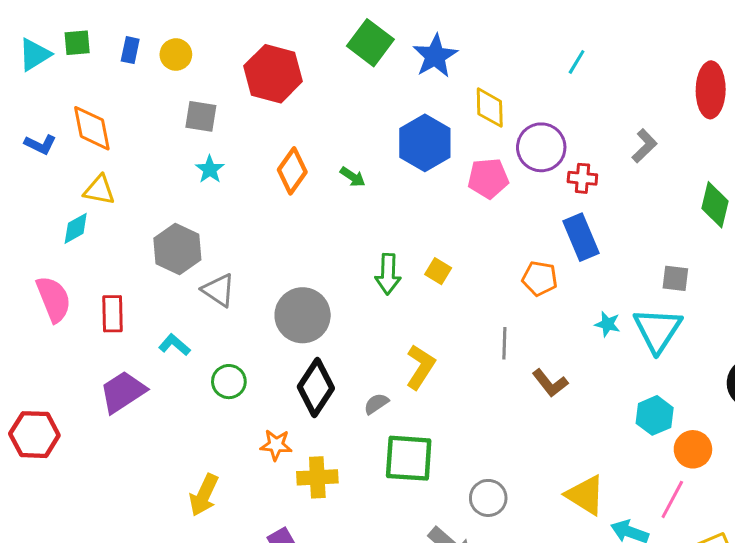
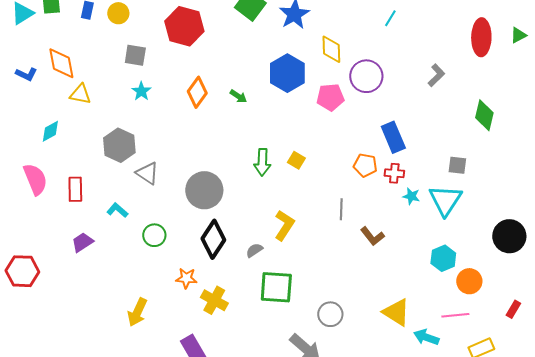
red cross: (582, 178) -> (394, 173), moved
yellow triangle: (99, 190) -> (80, 94), moved
purple trapezoid: (123, 392) -> (82, 242), size x0.7
yellow cross: (317, 477) -> (214, 300), turned 32
pink line: (672, 499) -> (455, 315), turned 56

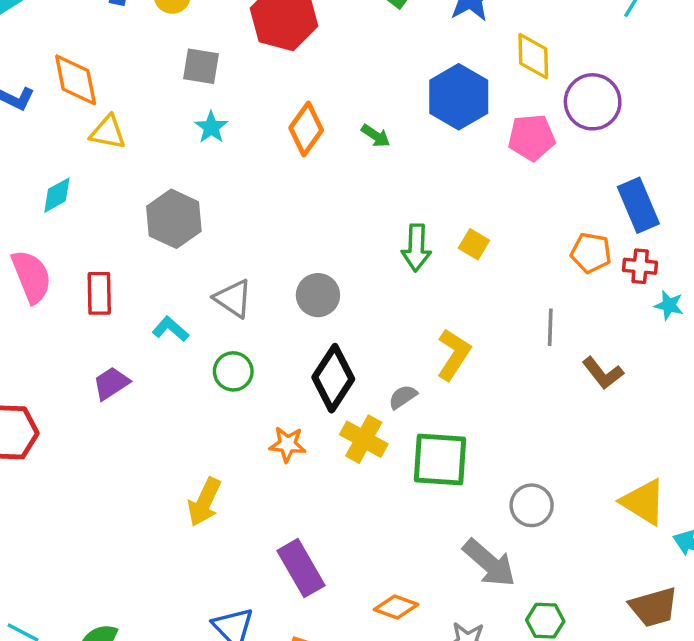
gray triangle: (147, 173) -> (233, 298), moved
gray circle: (204, 190) -> (318, 295), size x0.7
yellow cross: (214, 300) -> (364, 439), moved

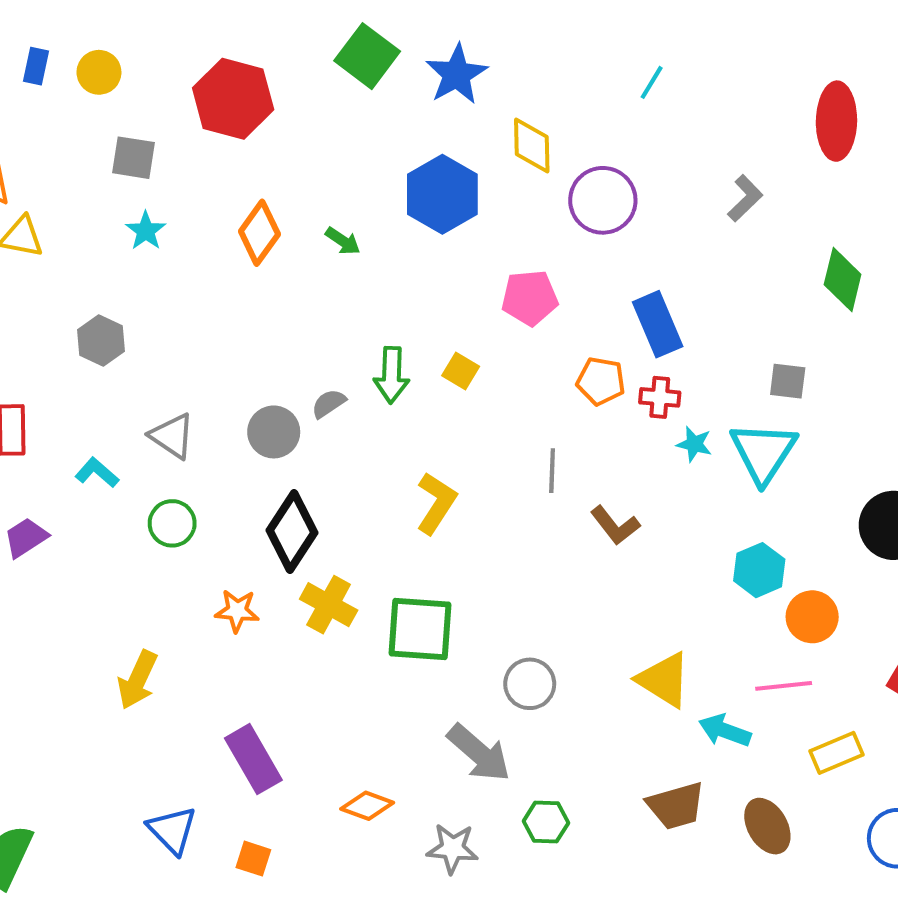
pink pentagon: (532, 137) -> (530, 298), moved
gray hexagon: (174, 219) -> (101, 340), size x0.7
gray semicircle: (403, 397) -> (329, 403), moved

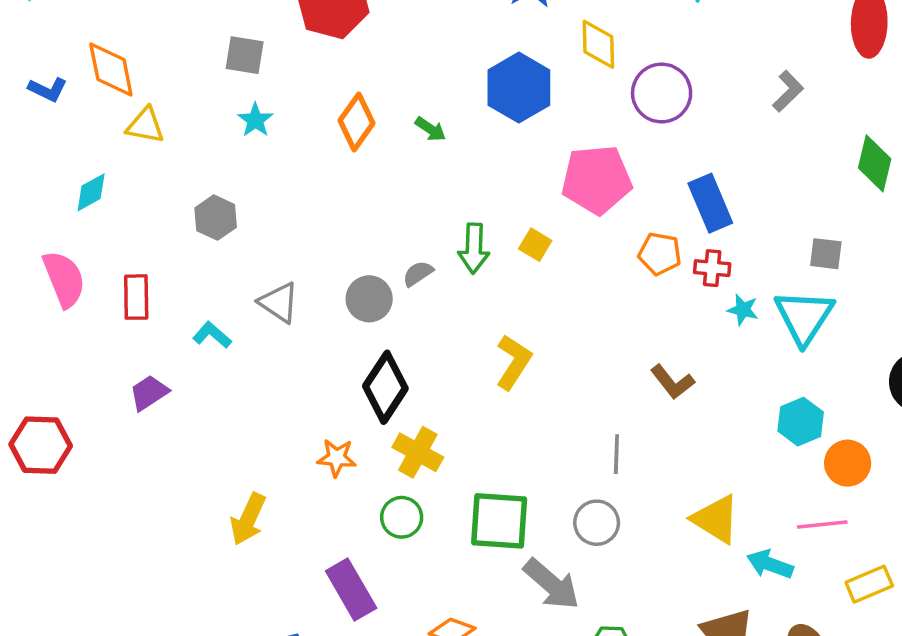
pink pentagon: (530, 298) -> (597, 180), size x1.4
gray line: (552, 471) -> (616, 454), moved
green circle: (172, 523) -> (402, 517), moved
green square: (420, 629) -> (499, 521), moved

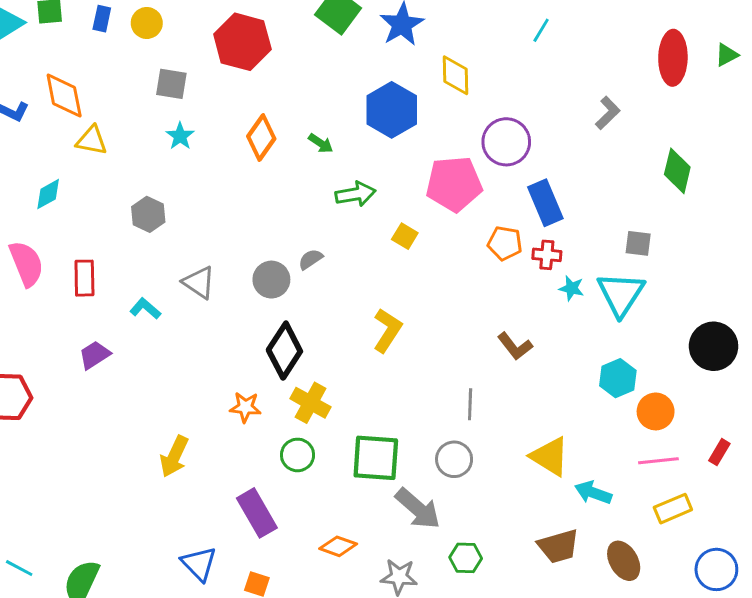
purple circle: (662, 93) -> (506, 142), moved
green arrow: (474, 248) -> (355, 194), moved, turned -102
pink line: (822, 525) -> (658, 461), moved

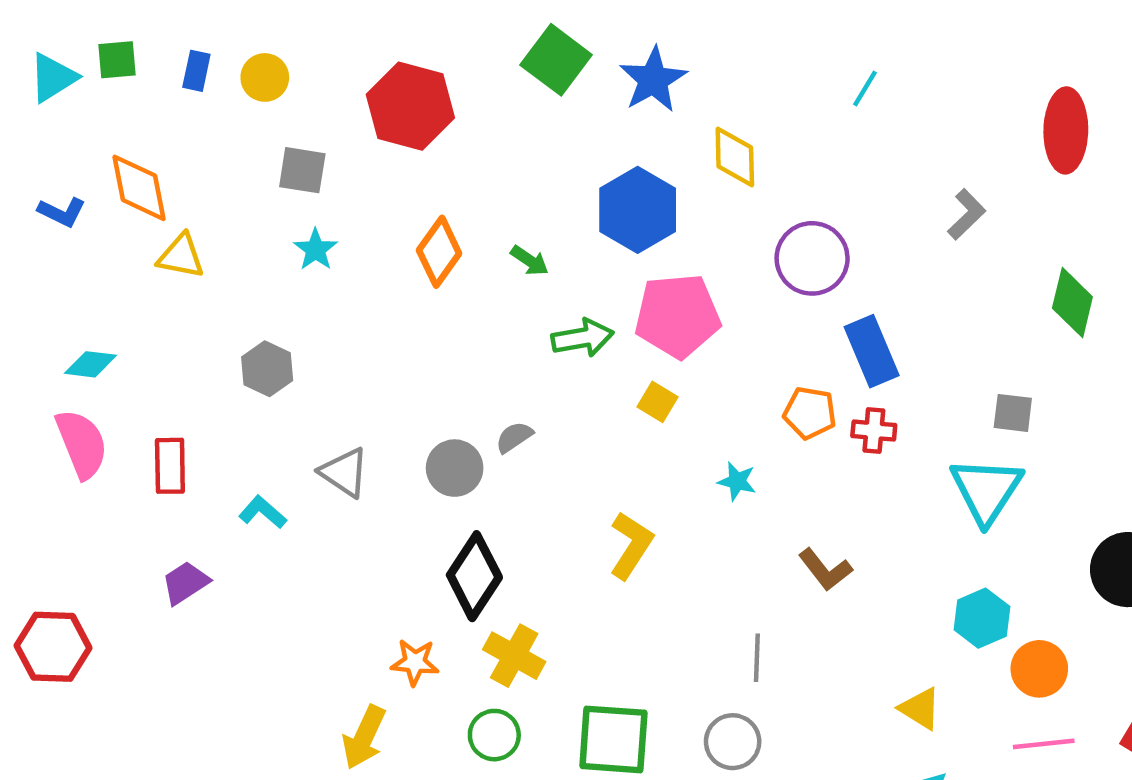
pink pentagon: (454, 184) -> (677, 316), moved
cyan diamond: (48, 194) -> (90, 364), moved, turned 36
cyan star: (571, 288) -> (737, 481), moved
yellow arrow: (174, 456) -> (364, 737), moved
yellow triangle: (550, 456) -> (920, 709), moved, size x0.7

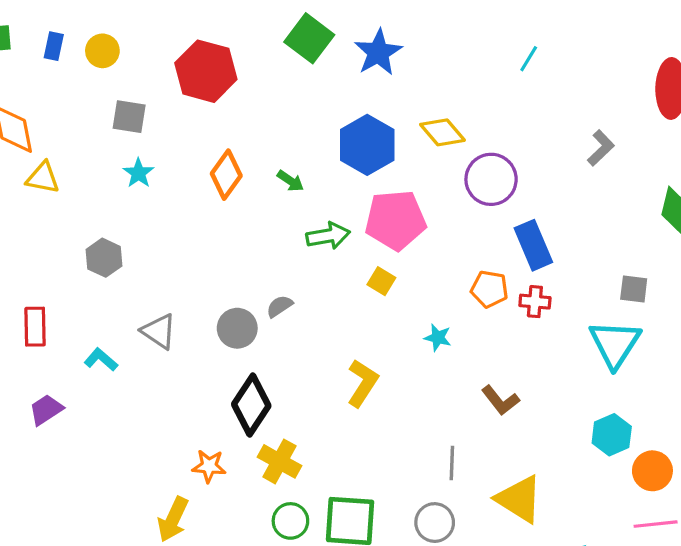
yellow diamond: (735, 157) -> (442, 132), moved, turned -39
yellow triangle: (920, 709) -> (519, 499), moved, size x1.6
green circle: (494, 735) -> (290, 521), moved

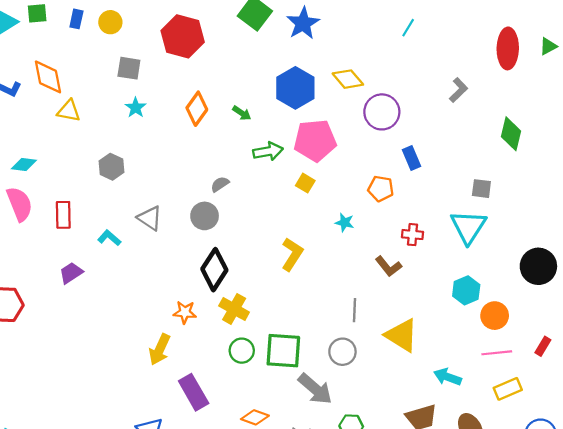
blue rectangle: (533, 245) -> (411, 158), size x0.7
red cross: (535, 302) -> (413, 235), moved
gray semicircle: (279, 306) -> (220, 184), moved

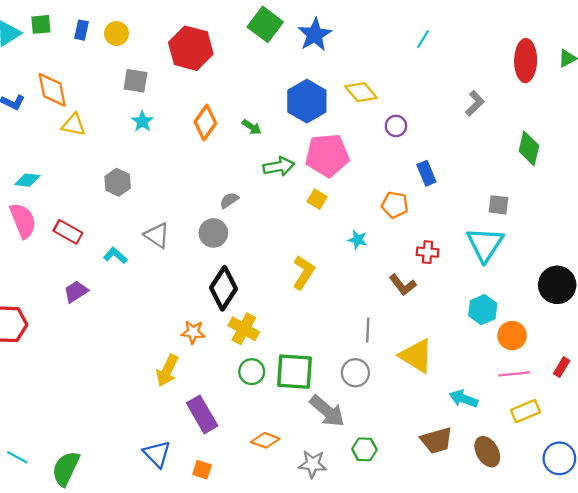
purple circle: (382, 112) -> (396, 126), size x0.6
red rectangle: (63, 215) -> (68, 232), turned -60

